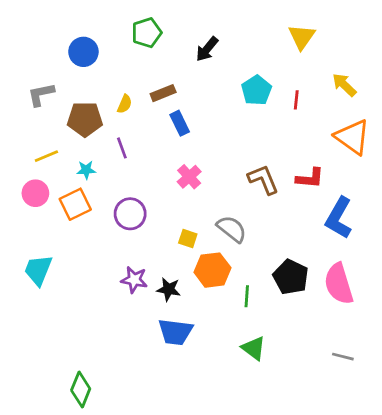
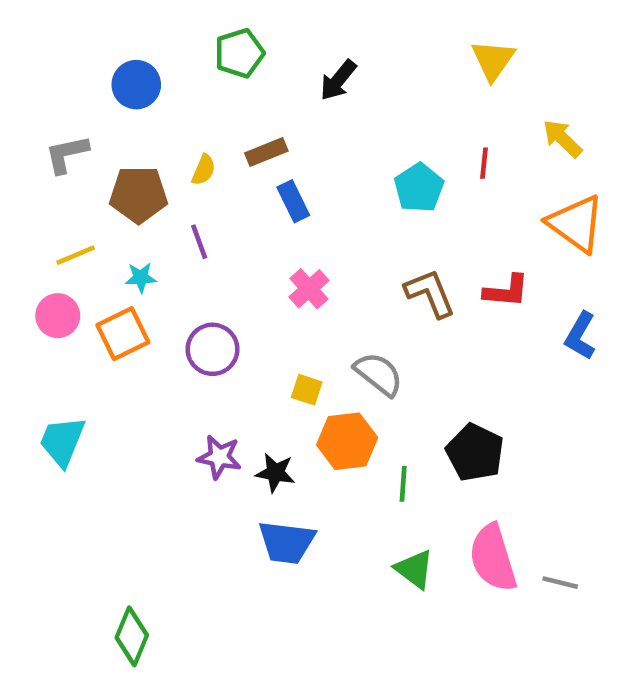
cyan pentagon: (256, 90) -> (419, 188), moved
blue L-shape: (339, 218) -> (580, 336), moved, size x0.7
pink semicircle: (339, 284) -> (493, 558), moved

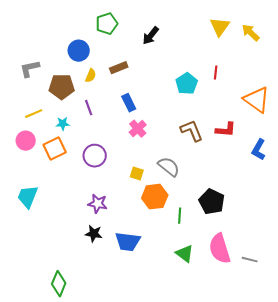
blue circle: (136, 85) -> (79, 51), moved
yellow arrow: (562, 138) -> (251, 33), moved
blue rectangle: (293, 201) -> (129, 103), moved
black star: (275, 473) -> (94, 234), moved

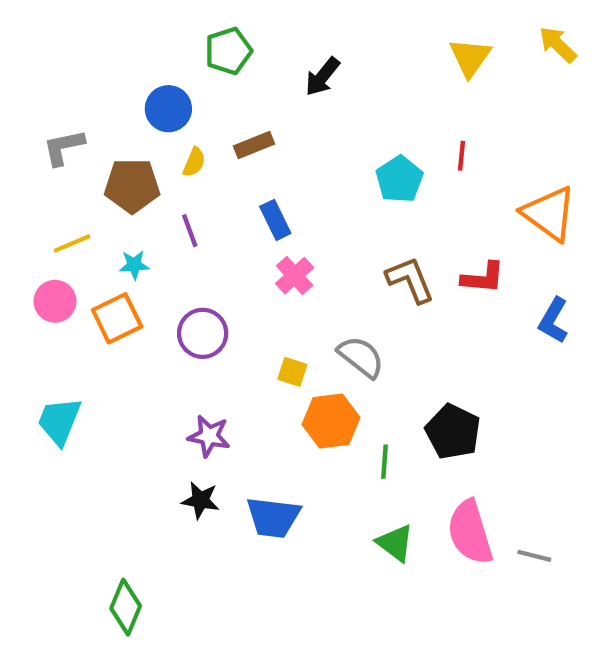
yellow arrow: (251, 33) -> (558, 45), moved

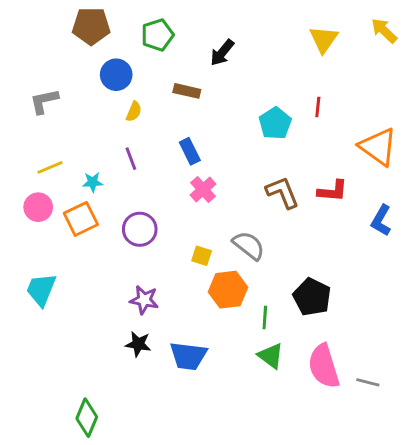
brown rectangle: (254, 145) -> (187, 91), moved, turned 35
brown pentagon: (132, 186) -> (91, 26), moved
green triangle: (395, 543) -> (271, 356), moved

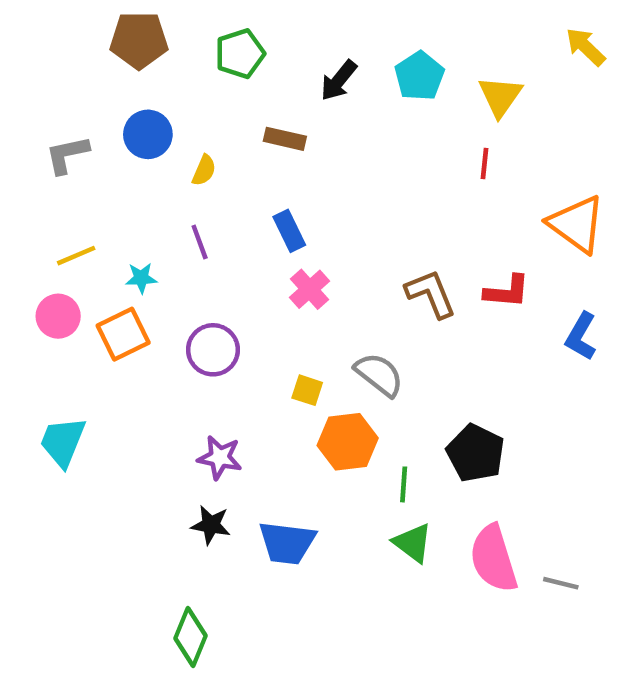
yellow triangle: (324, 39) -> (500, 96), moved
blue circle: (116, 75) -> (148, 134), moved
cyan pentagon: (275, 123) -> (419, 76), moved
green diamond: (87, 418) -> (191, 637), moved

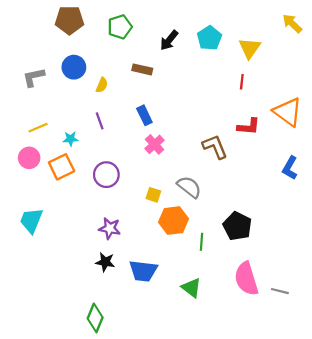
red L-shape: (507, 291) -> (249, 127), moved
green triangle: (413, 543) -> (191, 288), moved

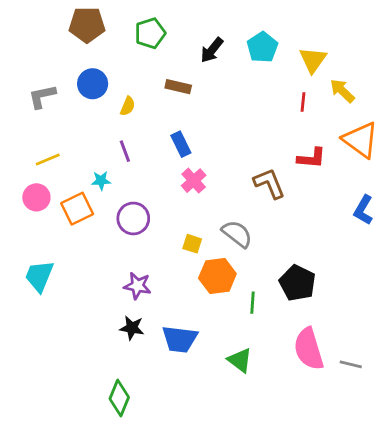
yellow arrow: (292, 24) -> (342, 91), moved
cyan star: (71, 139) -> (101, 181), moved

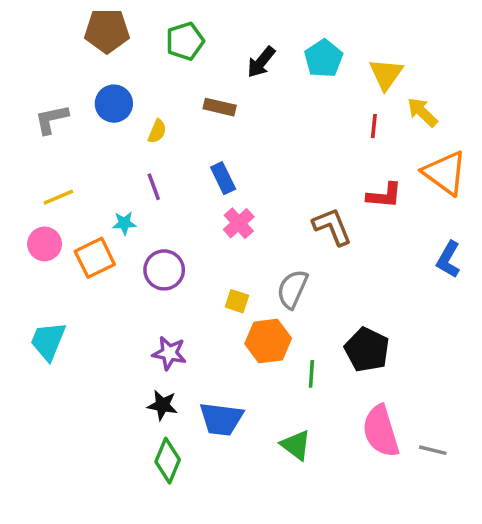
gray semicircle: (237, 234) -> (292, 289), turned -104
green diamond: (119, 398) -> (168, 461), moved

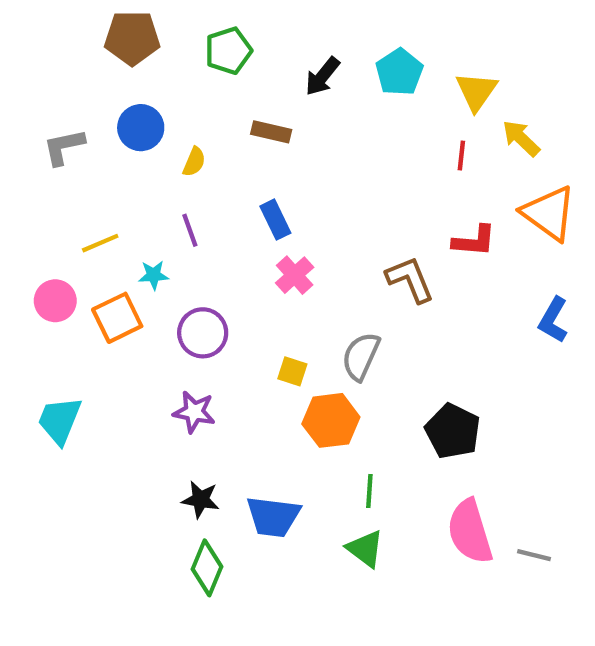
yellow line: (58, 197) -> (100, 243), moved
purple star: (169, 353) -> (194, 412), moved
green line: (311, 374) -> (369, 491), moved

